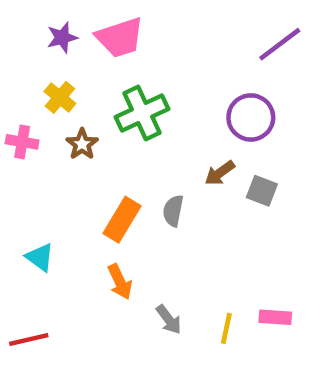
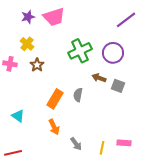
green cross: (142, 113) -> (80, 51), moved
brown arrow: (220, 173) -> (99, 78), turned 56

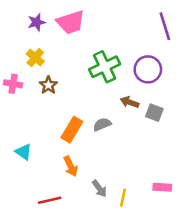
purple line: (126, 20) -> (165, 26), turned -70
gray semicircle: (78, 95) -> (102, 124), turned 56
yellow line: (102, 148) -> (123, 198), moved
red line: (13, 153) -> (50, 200), moved

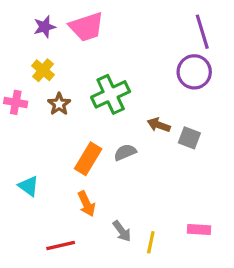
green cross: (105, 67) -> (111, 94), moved
purple circle: (148, 69) -> (194, 72), moved

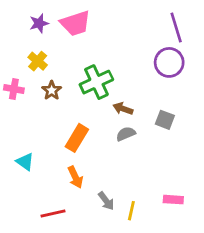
brown arrow: (159, 125) -> (123, 109), moved
gray semicircle: (125, 152) -> (126, 134), moved

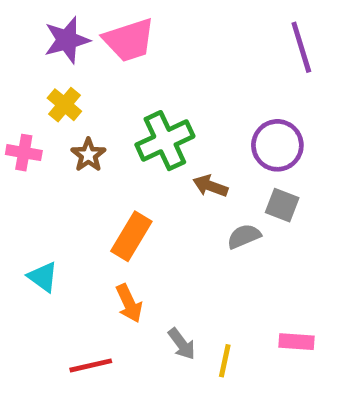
purple star: (39, 23) -> (67, 40), size x1.4
purple circle: (169, 62) -> (277, 145), moved
gray semicircle: (126, 134) -> (244, 236), moved

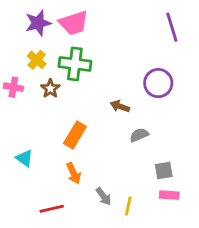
green cross: (165, 141) -> (75, 64), moved, turned 32
gray square: (282, 205) -> (164, 170), moved, turned -30

